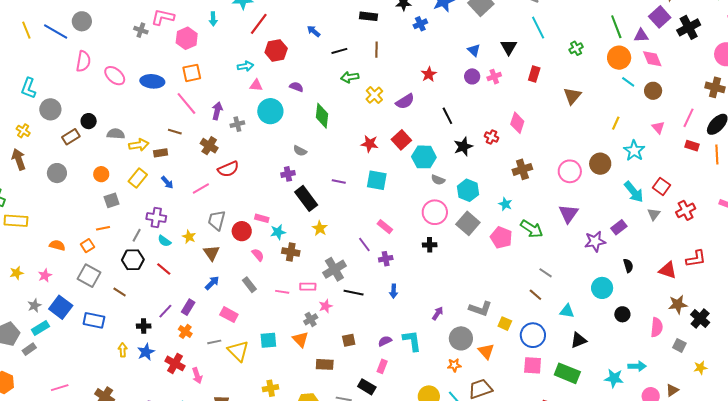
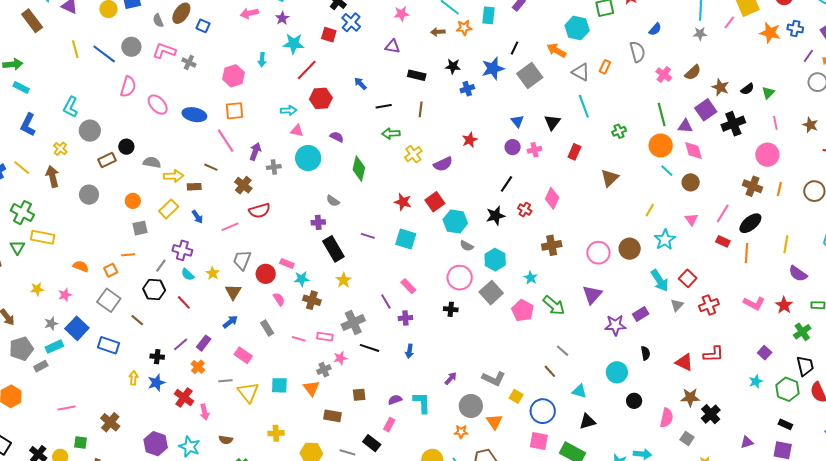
pink L-shape: (163, 17) -> (164, 51), moved
black line: (447, 116) -> (506, 184), moved, turned 54

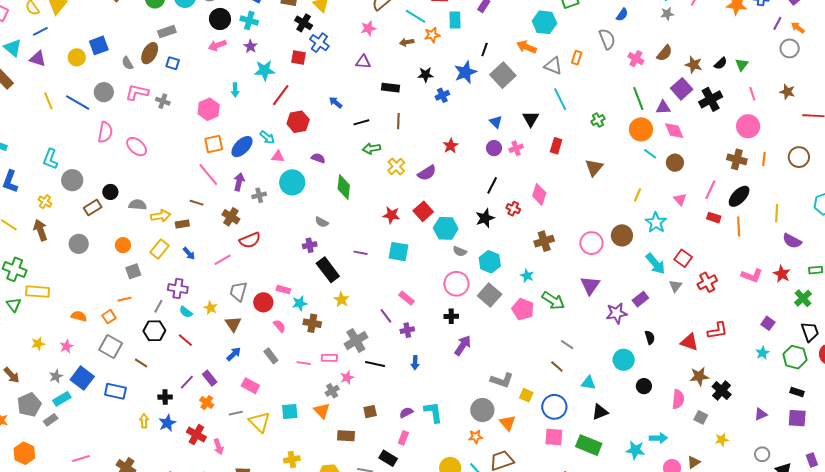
cyan arrow: (289, 110) -> (267, 137), turned 49
blue ellipse: (194, 115) -> (242, 147), moved, turned -50
purple rectangle: (204, 343) -> (210, 378), turned -70
purple arrow: (451, 378) -> (463, 345), moved, size x1.5

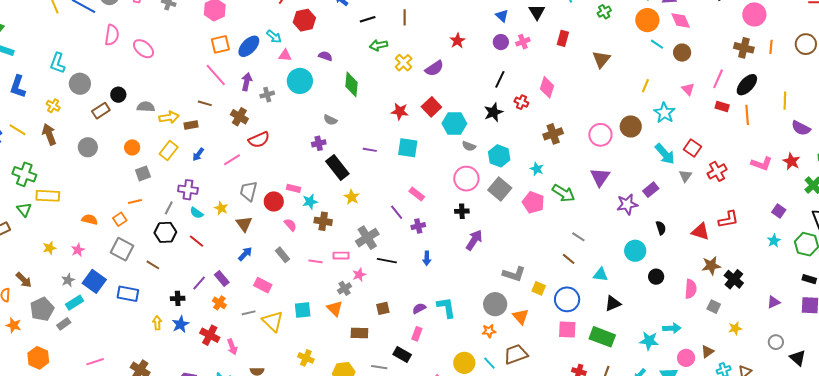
blue arrow: (189, 254) -> (198, 154), turned 80
yellow cross: (292, 459) -> (306, 358), turned 35

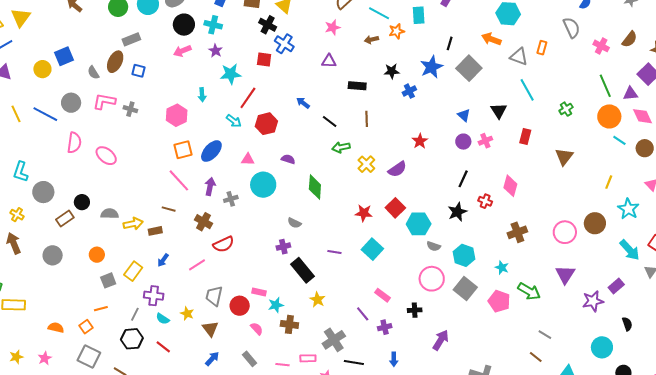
black line: (368, 19) -> (330, 122), turned 56
cyan arrow: (274, 37) -> (234, 121), moved
cyan square: (408, 148) -> (372, 249), turned 35
yellow rectangle: (169, 151) -> (133, 271), moved
black cross: (462, 211) -> (415, 310), moved

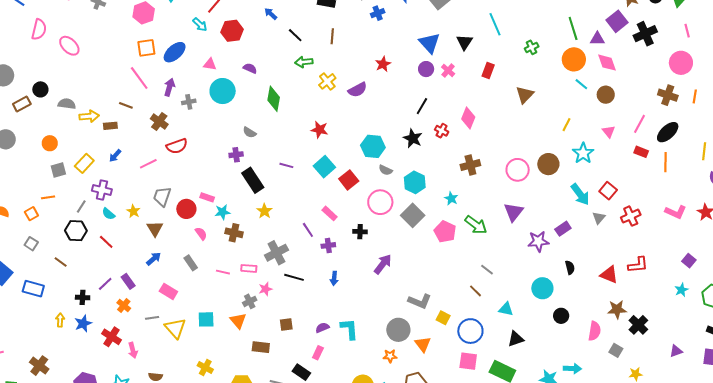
blue triangle: (464, 115) -> (429, 43), size x1.6
pink cross: (485, 141) -> (448, 70), turned -32
red square: (395, 208) -> (349, 180), moved
black star: (457, 212) -> (413, 138), turned -30
gray square: (89, 357) -> (31, 244), size x0.6

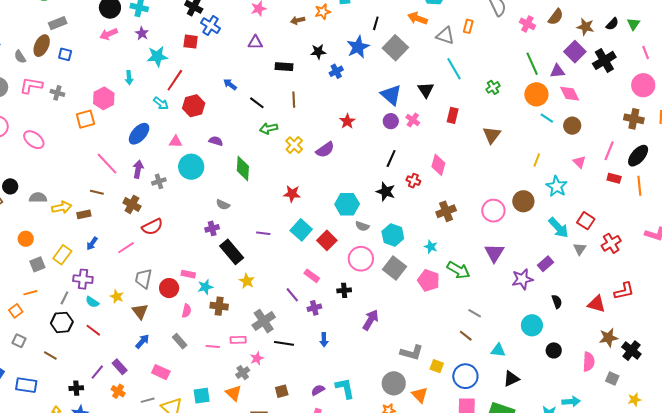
orange square: (146, 48) -> (85, 119), moved
pink semicircle: (201, 234) -> (186, 311), turned 56

